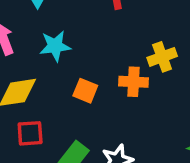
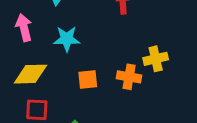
orange square: (85, 91) -> (88, 79), turned -35

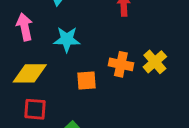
yellow cross: (156, 59) -> (155, 62), turned -30
orange cross: (129, 77) -> (121, 64), moved

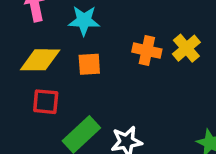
orange square: (87, 80) -> (89, 64), moved

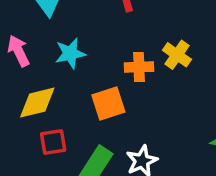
orange square: (89, 64) -> (108, 103), moved, size x1.4

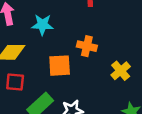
yellow cross: (177, 55) -> (121, 71), moved

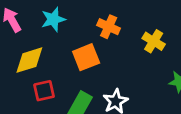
orange cross: (87, 46) -> (109, 27), turned 30

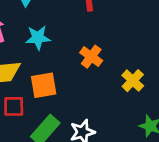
orange square: (86, 57) -> (44, 85), moved

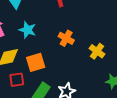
cyan star: (38, 38) -> (27, 30), turned 30

